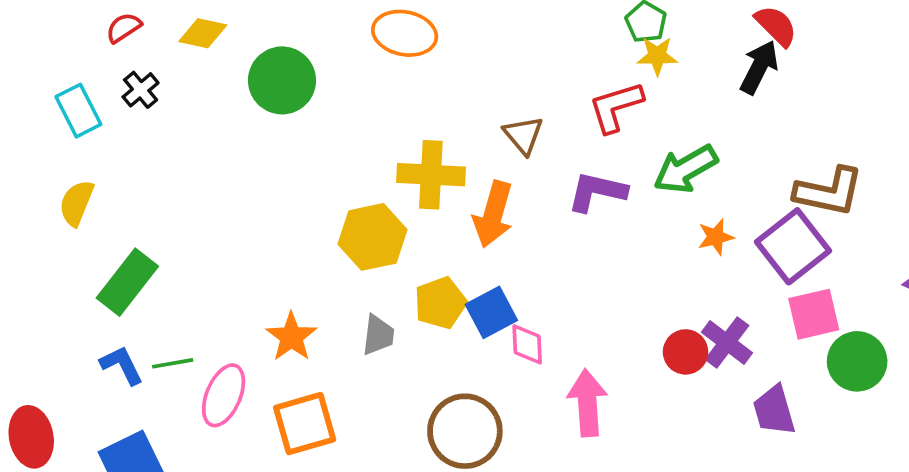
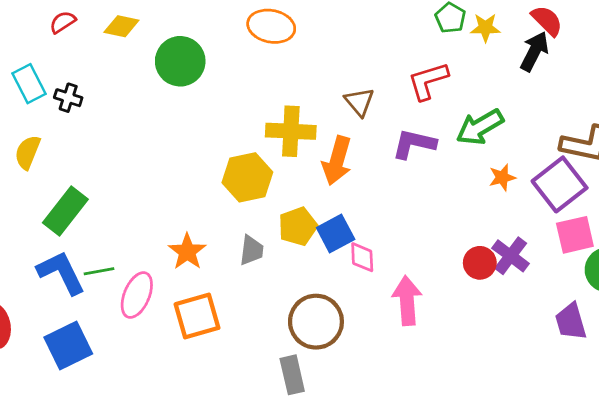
yellow star: (657, 56) -> (485, 28), moved
black cross: (141, 90) -> (68, 98), moved, turned -32
blue L-shape: (122, 365) -> (61, 273), size x1.5
purple trapezoid: (774, 410) -> (571, 322), moved

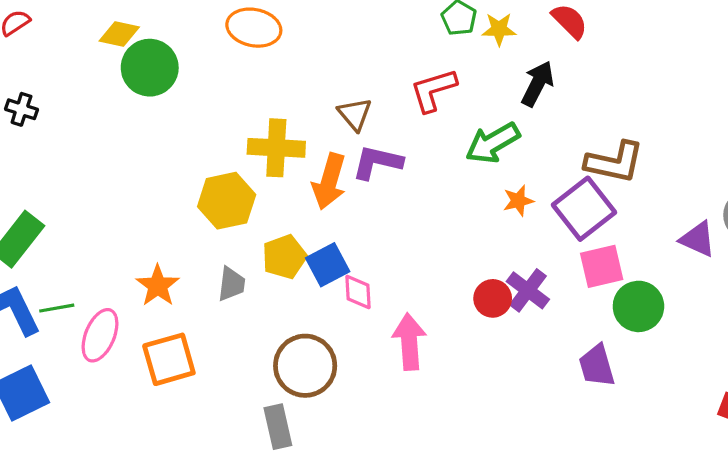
yellow diamond: (121, 26) -> (119, 34), moved
black arrow: (534, 51) -> (538, 84), moved
purple L-shape: (414, 144) -> (377, 162), moved

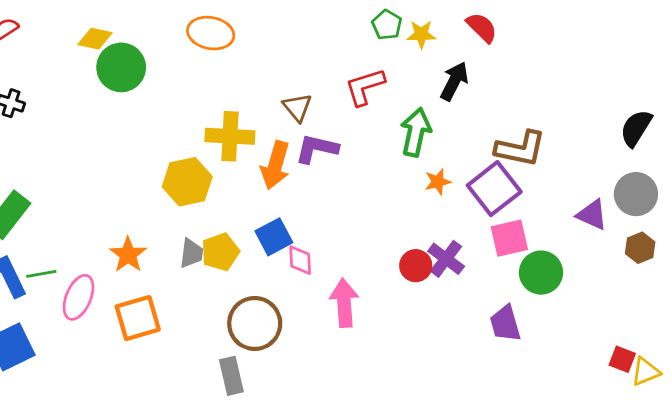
green arrow: (493, 143) -> (416, 132), turned 132
yellow pentagon: (284, 257) -> (220, 252), moved

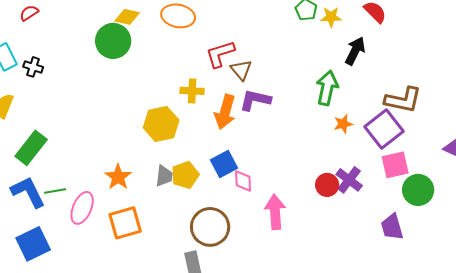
yellow diamond: (95, 39) -> (127, 17), moved
red L-shape: (365, 87) -> (220, 54), moved
yellow cross: (230, 136) -> (192, 91), size x0.7

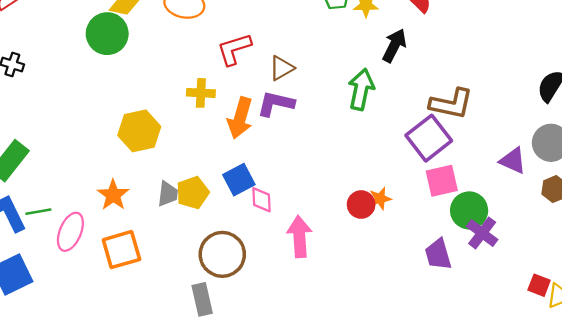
brown triangle: (241, 70) -> (282, 68), moved, turned 40
yellow hexagon: (161, 124) -> (139, 131), moved
orange star: (343, 124) -> (380, 199), moved
purple cross: (349, 180) -> (482, 233), moved

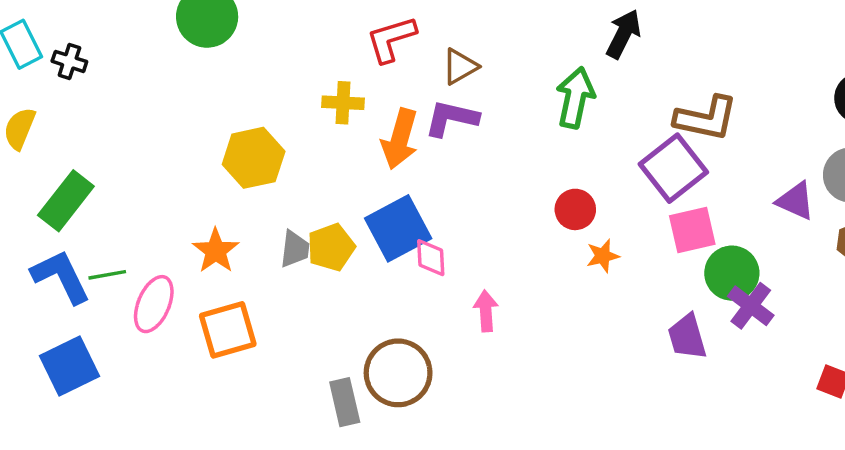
blue square: (239, 180) -> (398, 228), size x1.4
red circle: (361, 205) -> (575, 209), moved
pink arrow: (299, 237) -> (486, 311), size x0.7
brown circle: (222, 254) -> (398, 373), moved

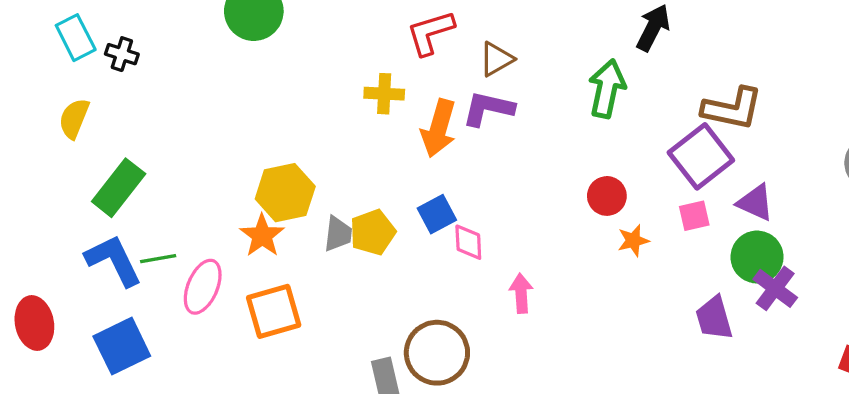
yellow hexagon: (254, 158) -> (285, 193), moved
purple triangle: (796, 201) -> (755, 203), moved
blue square: (398, 228) -> (437, 214), size x0.6
pink square: (692, 230) -> (694, 216), moved, size x0.7

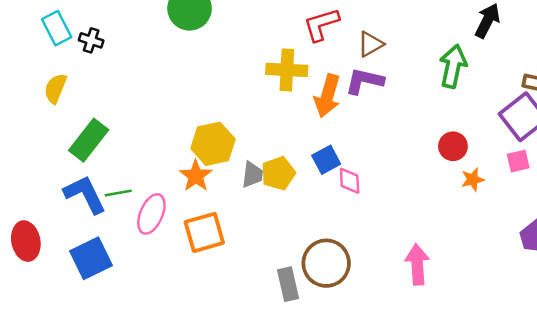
yellow cross: (384, 94) -> (287, 70), size x1.4
pink arrow: (521, 293) -> (417, 264), moved, size x1.4

